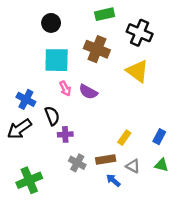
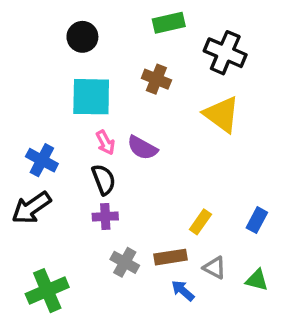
brown cross: (97, 49) -> (156, 79), size x0.7
black semicircle: (52, 116) -> (104, 180), moved
green triangle: (161, 165) -> (257, 280), moved

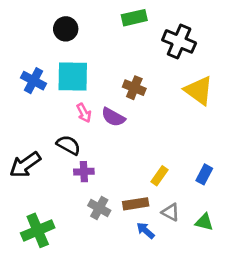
brown cross: (156, 79) -> (134, 88), moved
yellow triangle: (222, 114) -> (199, 90), moved
blue cross: (42, 160) -> (33, 81), moved
black semicircle: (104, 180) -> (68, 145), moved, turned -40

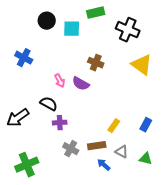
cyan square: (73, 76) -> (72, 29), moved, size x0.7

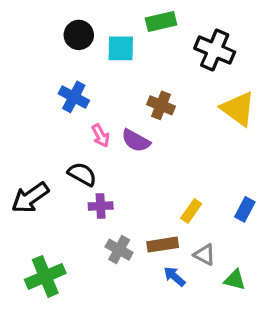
blue cross: (24, 58) -> (74, 97), moved
green triangle: (146, 159) -> (235, 280), moved

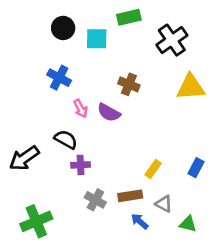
black cross: (215, 50) -> (172, 40), turned 32
yellow triangle: (238, 109) -> (191, 87), turned -40

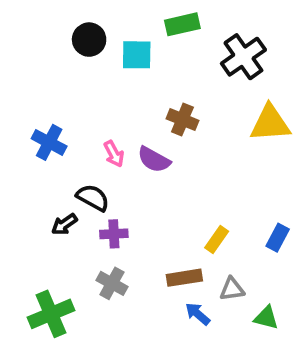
blue cross: (59, 78) -> (49, 142), moved
black arrow: (24, 158) -> (64, 224), moved, size x0.6
gray cross: (95, 200) -> (112, 283), moved
gray triangle: (164, 204) -> (232, 289), turned -36

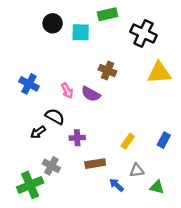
black cross: (243, 57) -> (143, 33), turned -30
purple cross: (114, 234) -> (77, 138), moved
brown rectangle: (184, 278) -> (95, 164), moved
gray cross: (112, 283) -> (51, 166), moved

